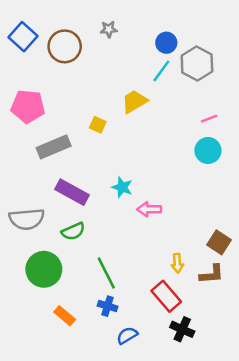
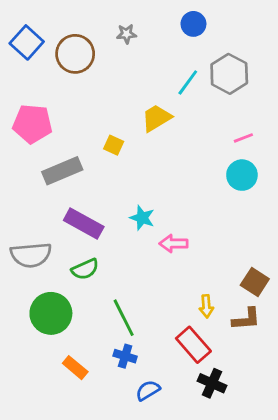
blue circle: (166, 43) -> (193, 24), moved

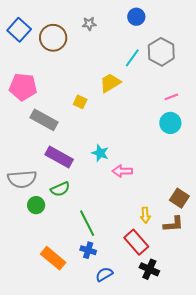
gray rectangle: (62, 171) -> (44, 120), turned 52
green circle: (51, 313) -> (36, 205), moved, size x0.6
orange rectangle: (75, 368) -> (53, 258), size x1.4

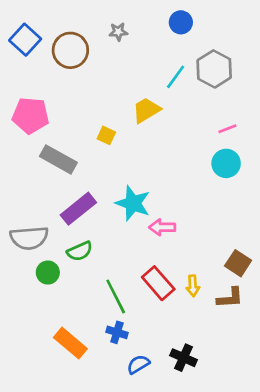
cyan star: (100, 153) -> (133, 203), size x1.5
purple rectangle: (59, 157) -> (78, 209), turned -68
red rectangle: (136, 242) -> (158, 283), moved
black cross: (149, 269) -> (184, 358), moved

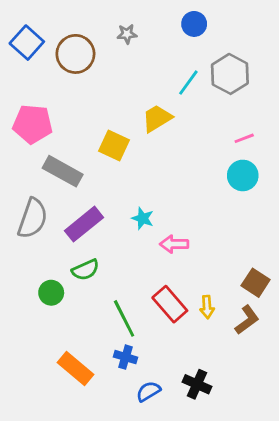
yellow square: (106, 135) -> (114, 145), size x1.5
cyan star: (133, 203) -> (143, 218), size x0.6
gray semicircle: (29, 238) -> (33, 218), moved, turned -66
brown L-shape: (230, 298) -> (247, 320), turned -32

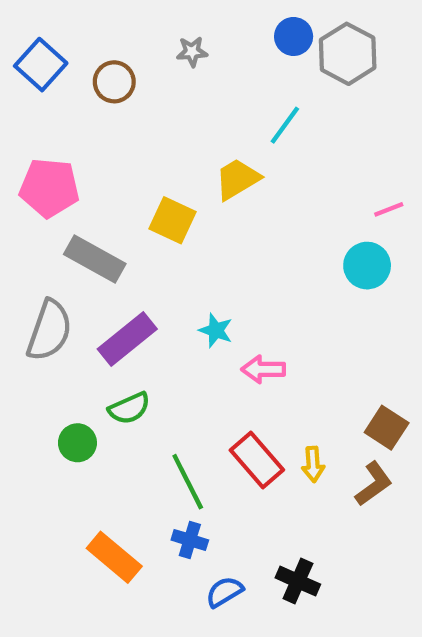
brown circle: (75, 54) -> (114, 82), size x0.7
gray hexagon: (230, 74) -> (348, 54), moved
pink line: (244, 138) -> (389, 209), moved

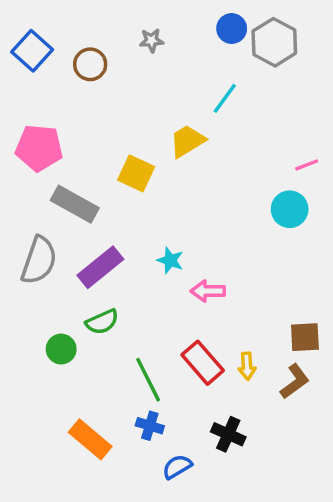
brown square: (387, 428) -> (305, 337), turned -36
black cross: (298, 581) -> (228, 434), moved

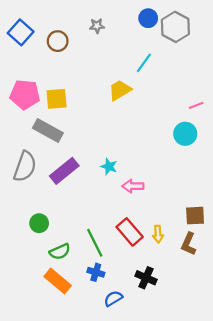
yellow square: (136, 173) -> (57, 99), moved, turned -30
green semicircle: (102, 322) -> (60, 252), moved
brown L-shape: (295, 381) -> (189, 244), turned 150

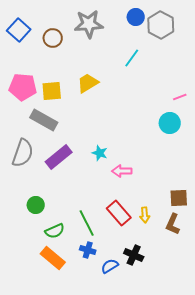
gray star: (97, 26) -> (89, 24), size x2.0
yellow trapezoid: (120, 90) -> (88, 83), moved
blue semicircle: (113, 298) -> (110, 266), moved

